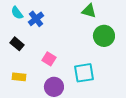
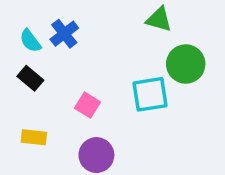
cyan semicircle: (17, 13) -> (30, 41), moved
cyan square: (84, 73) -> (150, 94), moved

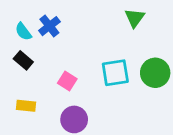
green triangle: (159, 19) -> (135, 18), moved, turned 50
green circle: (186, 64) -> (155, 73), moved

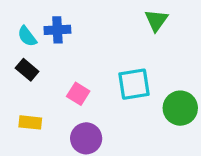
blue cross: (49, 26) -> (57, 30), turned 35
green circle: (155, 73) -> (180, 108), moved

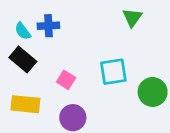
black rectangle: (27, 70) -> (23, 60), size x1.4
yellow rectangle: (30, 122) -> (25, 104), size x1.5

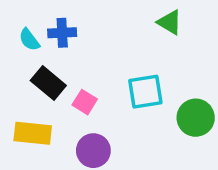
green triangle: (132, 18) -> (170, 22), turned -35
black rectangle: (23, 60) -> (48, 83), moved

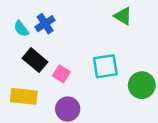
blue cross: (62, 33) -> (45, 24), turned -30

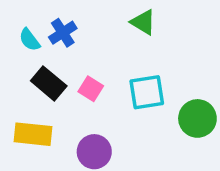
green triangle: (123, 16) -> (143, 22), moved
pink square: (61, 74) -> (91, 89), moved

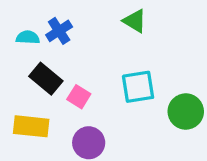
cyan semicircle: (30, 40) -> (28, 37), turned 130
pink square: (91, 89) -> (79, 97), moved

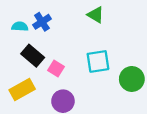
yellow rectangle: (31, 126) -> (22, 89), turned -35

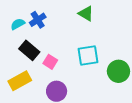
cyan semicircle: (20, 26) -> (18, 24), turned -32

